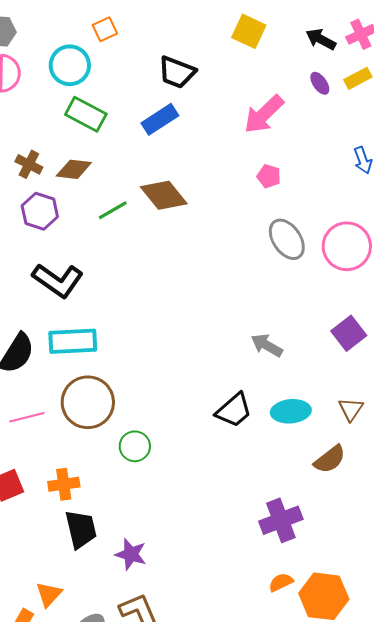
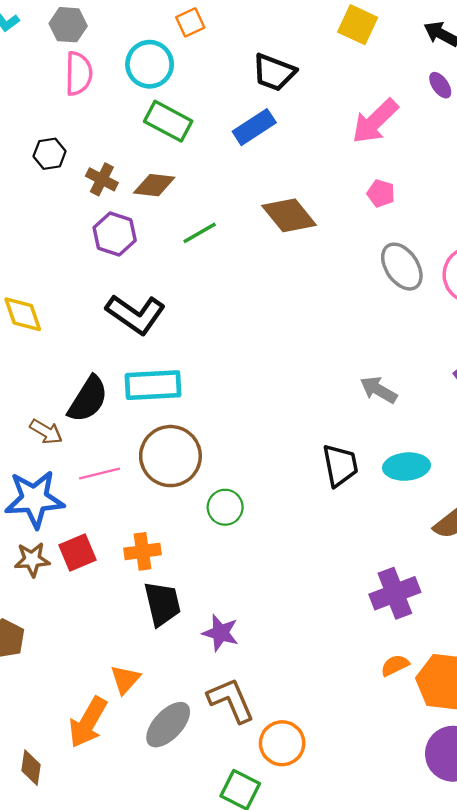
brown diamond: (164, 195) -> (289, 215), moved
black trapezoid: (234, 410) -> (340, 465), turned -60

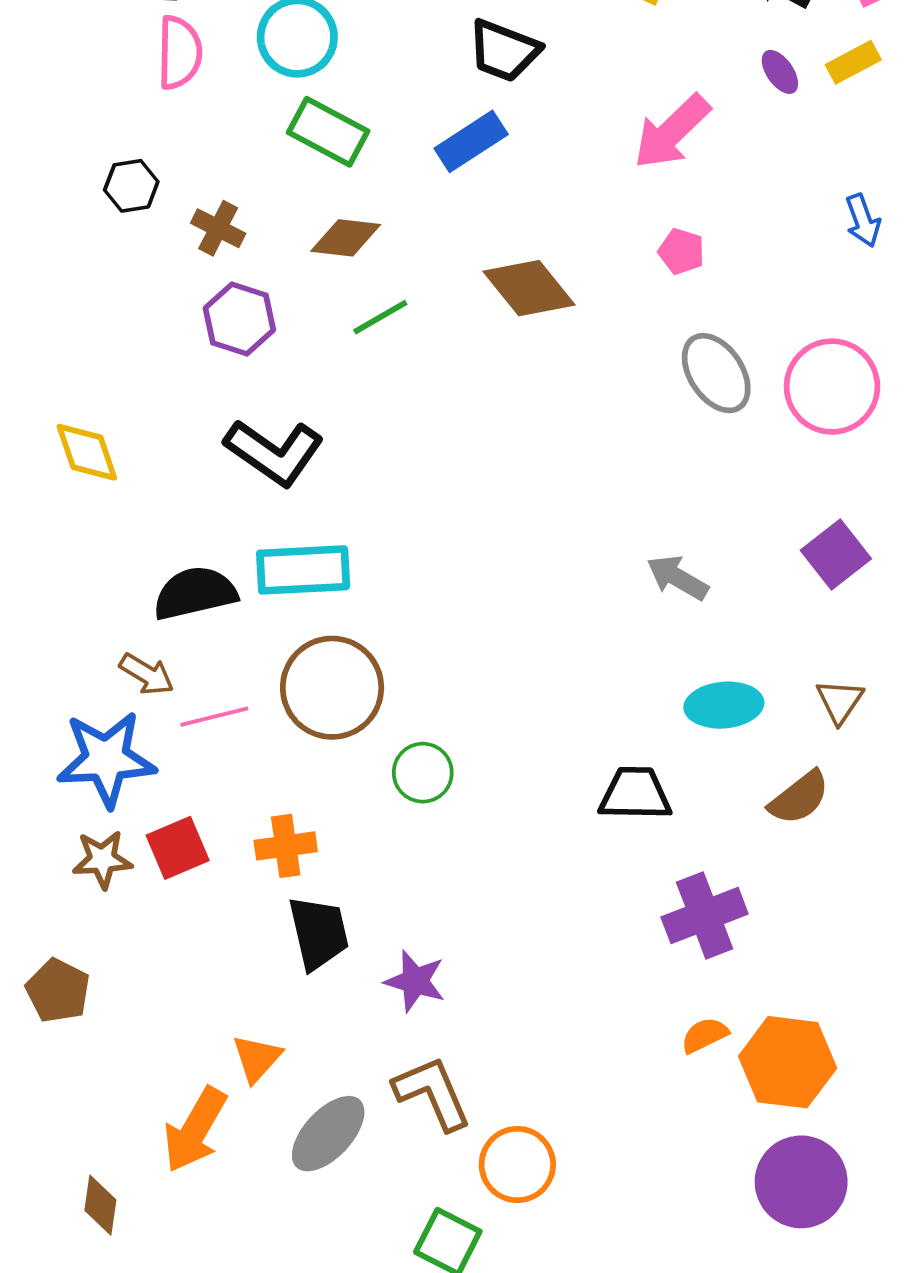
brown diamond: (154, 185) -> (346, 238), moved
black semicircle: (88, 399) -> (195, 593), turned -135
brown arrow: (46, 432) -> (147, 674), moved
black trapezoid: (340, 465) -> (635, 794), moved, turned -78

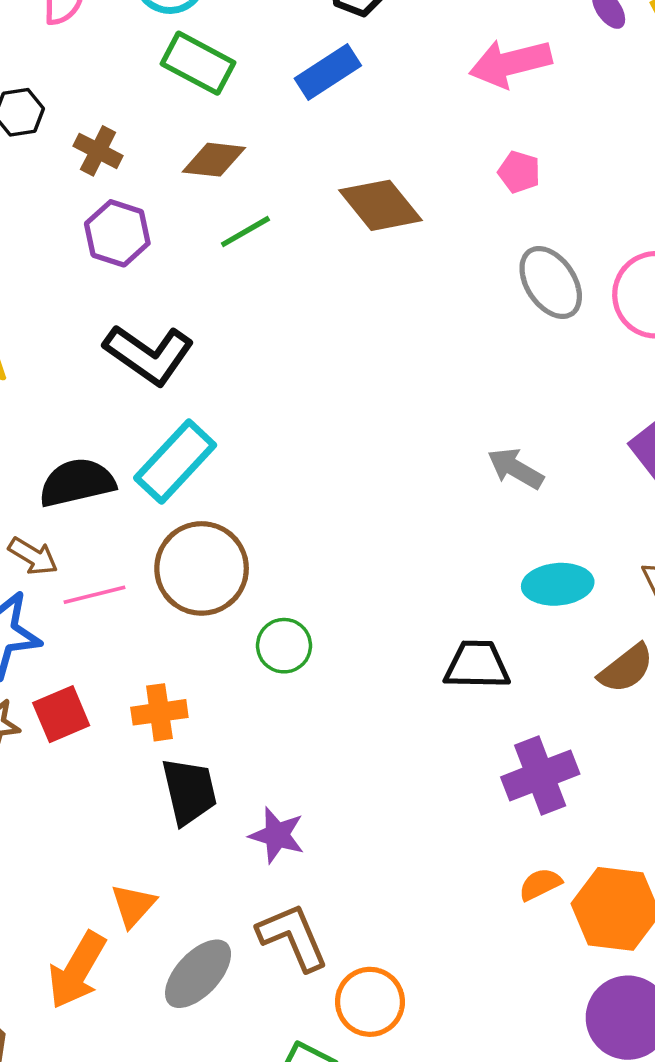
pink arrow: (672, 132) -> (510, 63), turned 30
cyan rectangle: (303, 570) -> (175, 461), turned -44

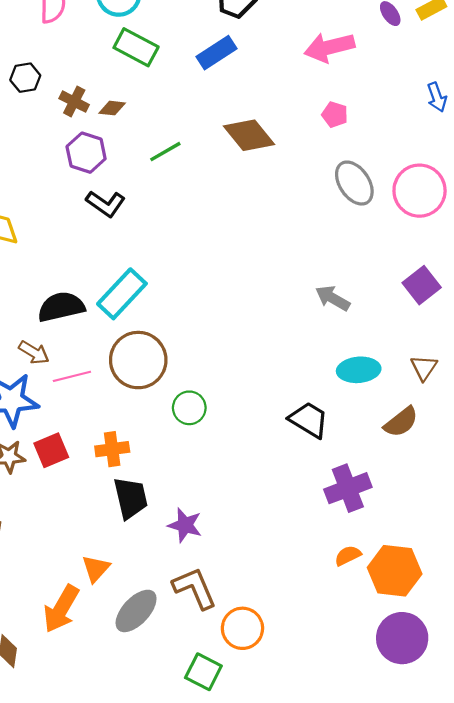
brown diamond: (214, 160) -> (112, 108), moved, size x0.7
black L-shape: (149, 354) -> (106, 204), moved, size x0.7
black trapezoid: (477, 665) -> (309, 420), turned 30

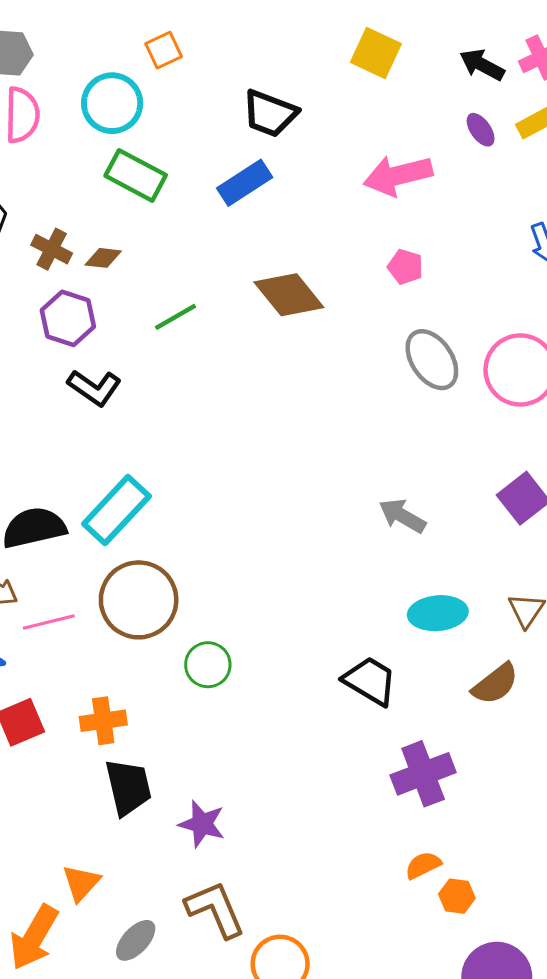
orange hexagon: (395, 571) -> (457, 896), moved, size x0.5
gray ellipse: (136, 611) -> (136, 940), size x0.7

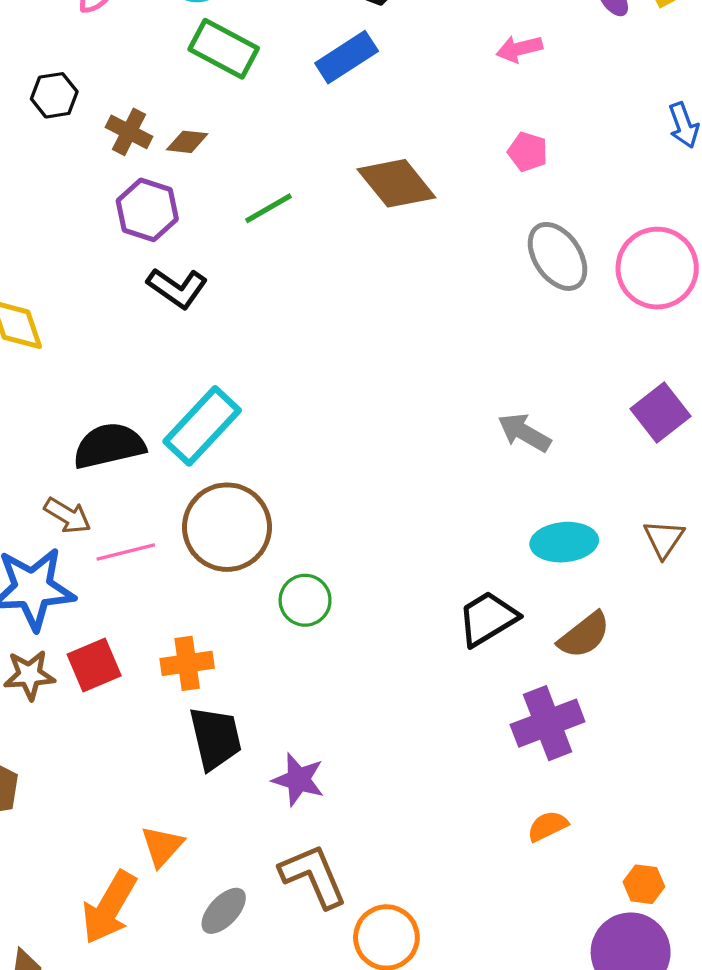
pink arrow: (398, 175) -> (519, 49), size x0.6
black trapezoid: (370, 681) -> (488, 619), turned -62
brown semicircle: (495, 684) -> (584, 635), moved
orange hexagon: (457, 896) -> (644, 884), moved

